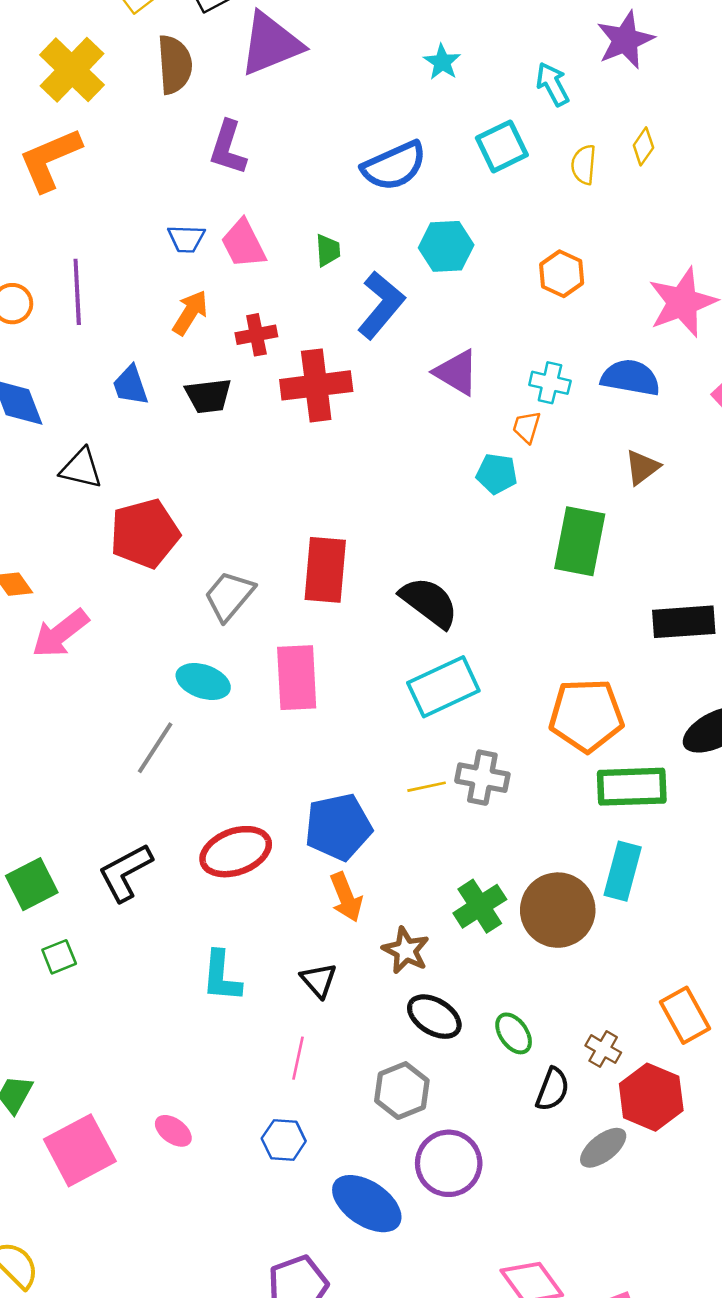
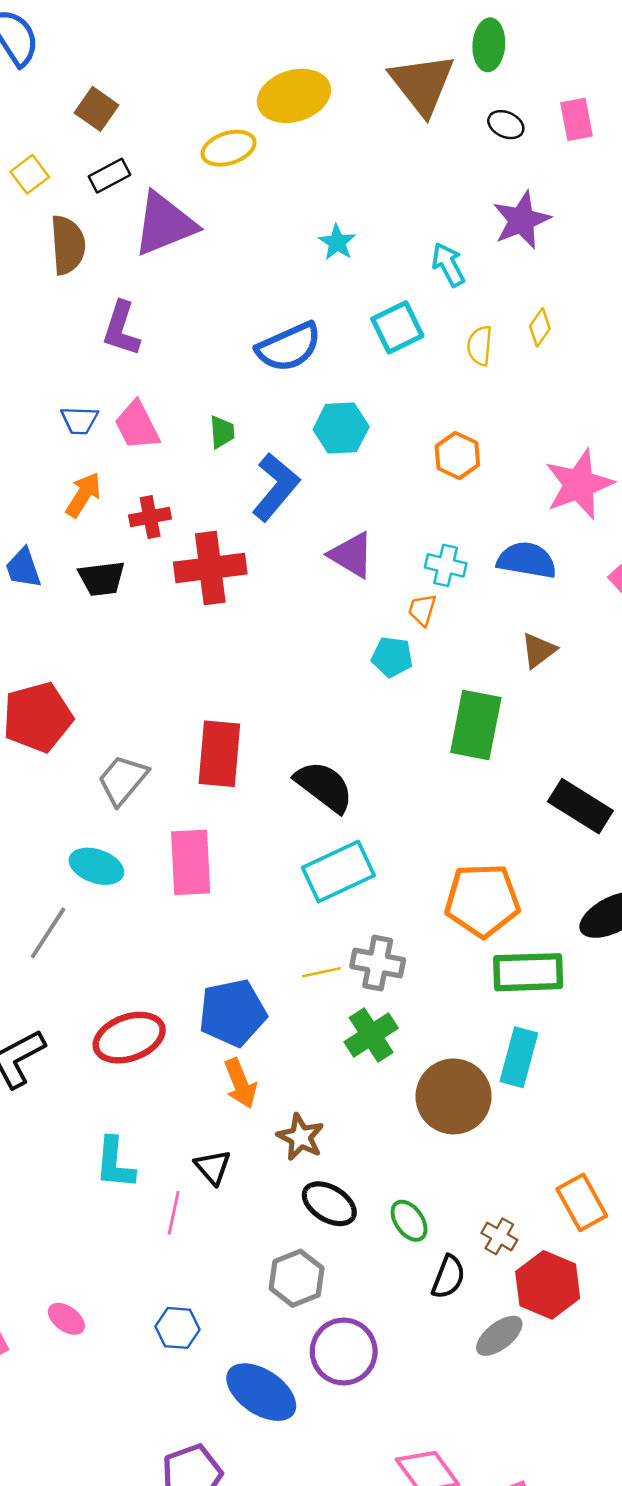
black rectangle: (684, 622) -> (580, 806), turned 36
green cross: (480, 906) -> (371, 1035), moved
pink line: (298, 1058) -> (174, 1213), moved

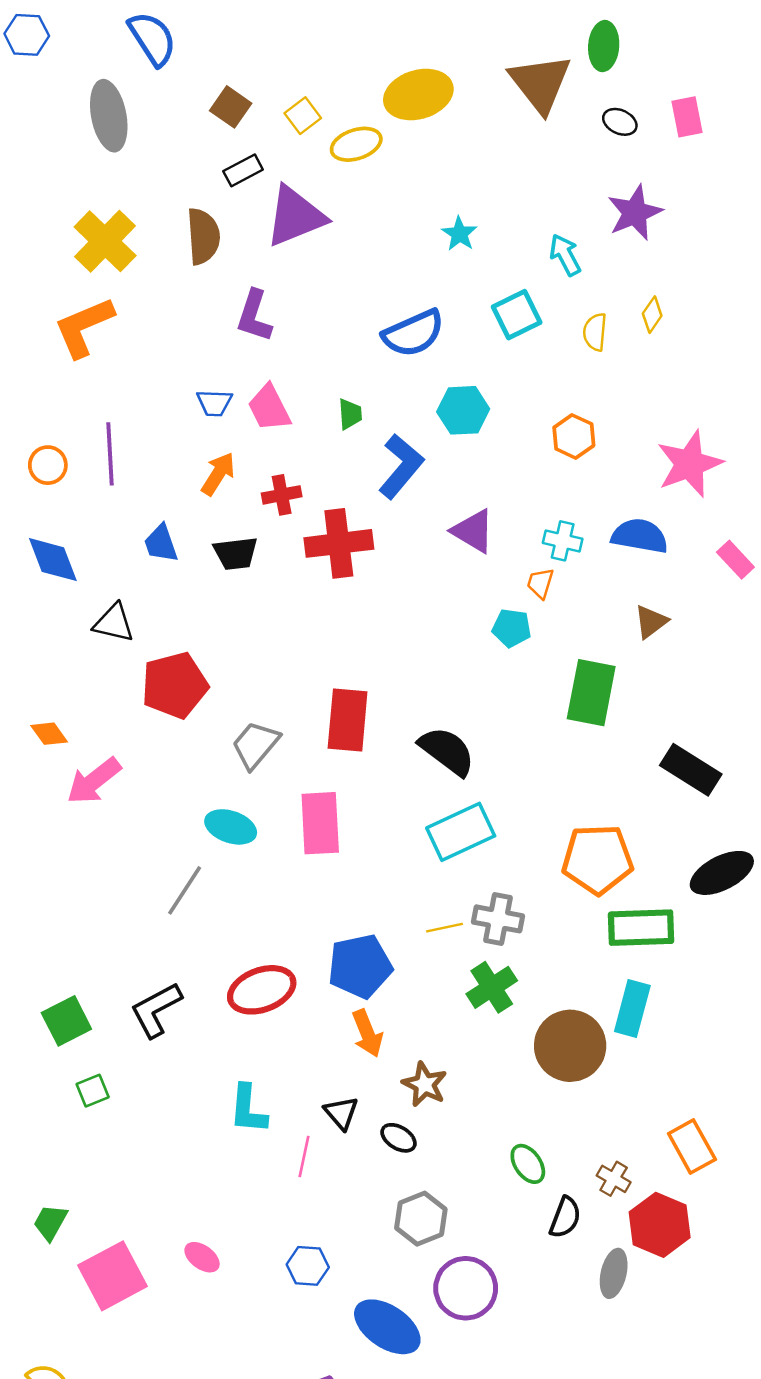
yellow square: (30, 174) -> (303, 116), moved
black ellipse: (329, 1204) -> (398, 1138), moved, size x0.7
gray ellipse: (499, 1336) -> (614, 1273), turned -39

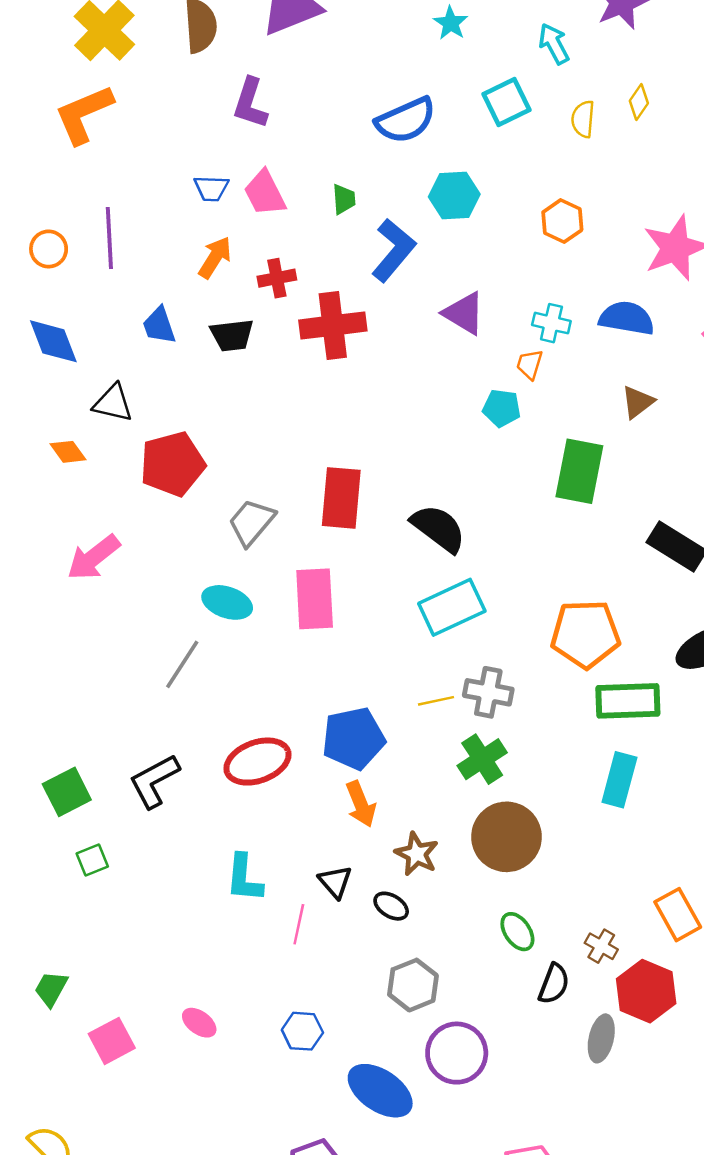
orange diamond: (49, 734) -> (68, 452), moved
brown circle: (570, 1046) -> (506, 837), moved
pink square: (112, 1276) -> (112, 1041), size x0.7

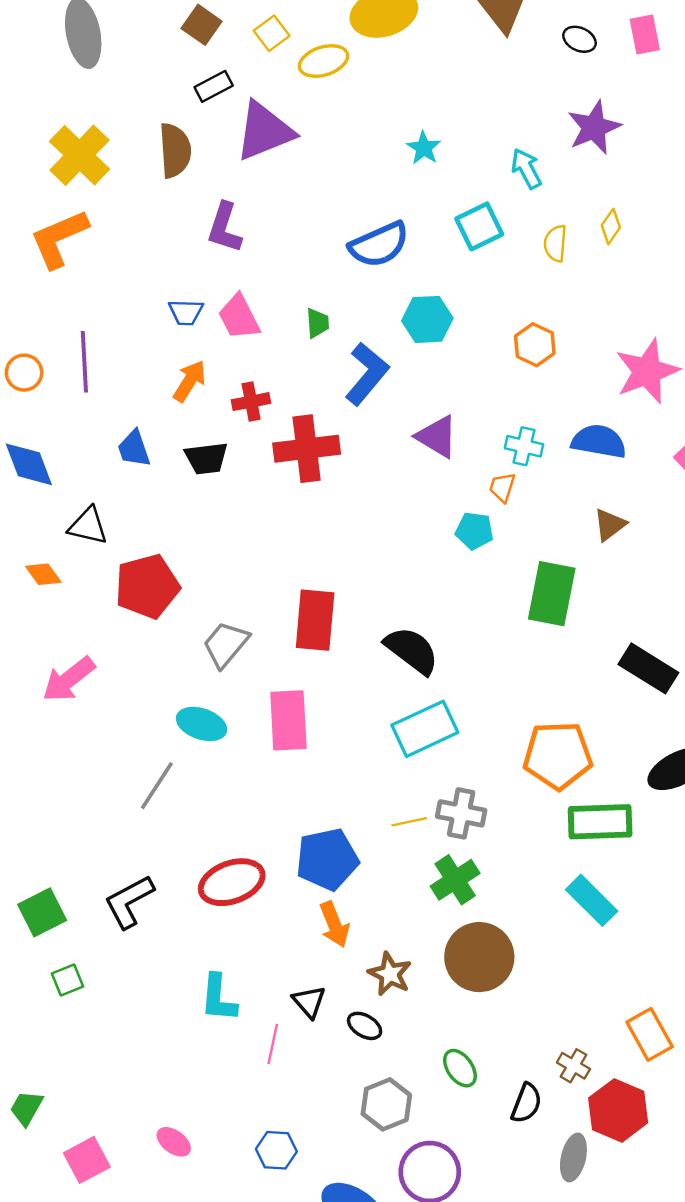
cyan rectangle: (619, 780) -> (592, 900), turned -60
green ellipse: (517, 932) -> (460, 1068), moved

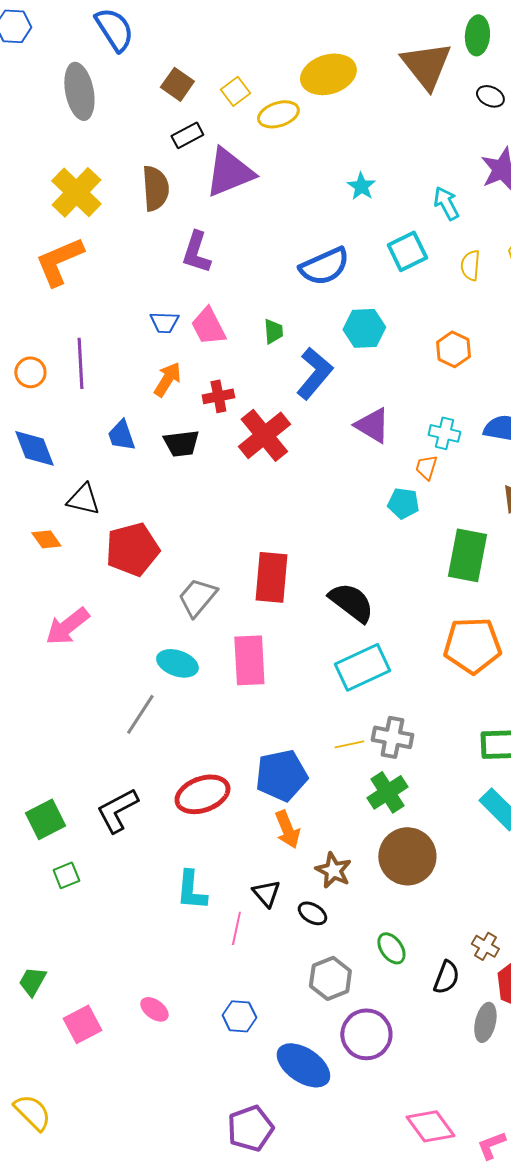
red cross: (307, 449) -> (264, 435), turned -32
orange pentagon: (558, 755) -> (472, 645), moved

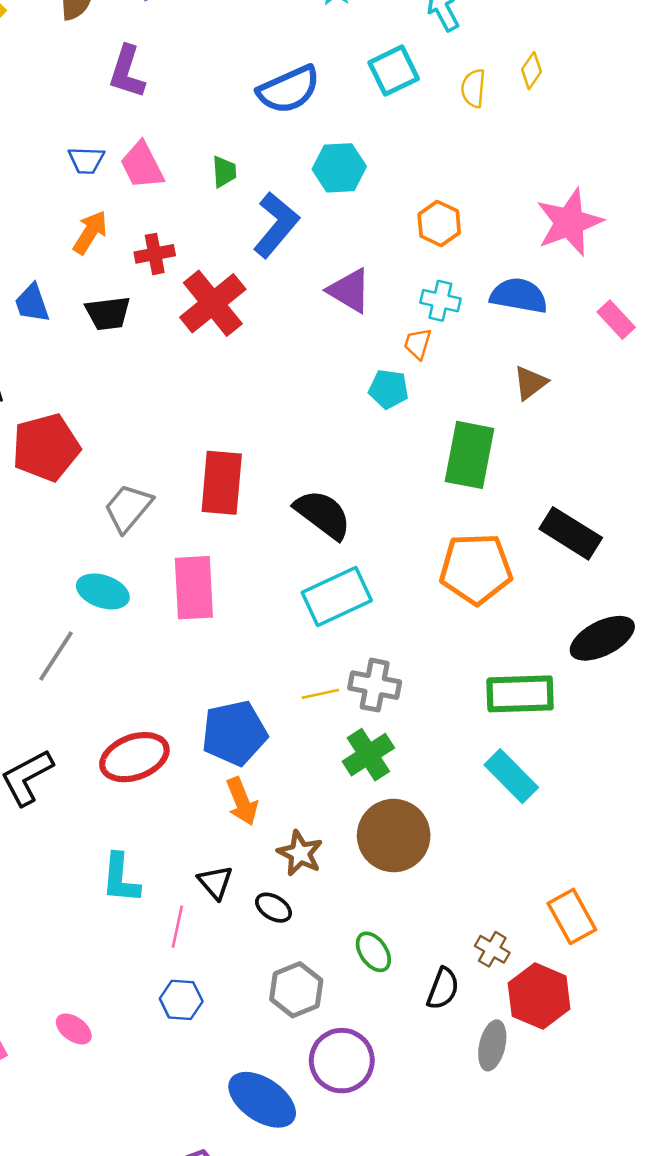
orange hexagon: (453, 349) -> (439, 224), moved
blue hexagon: (239, 1016) -> (181, 1000), moved

